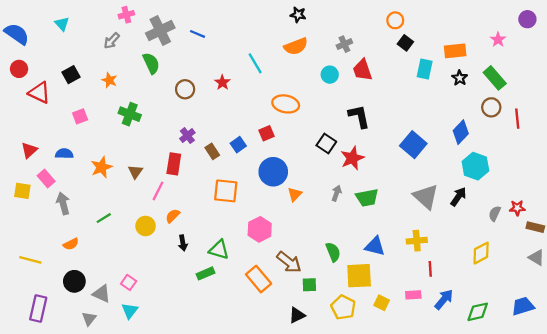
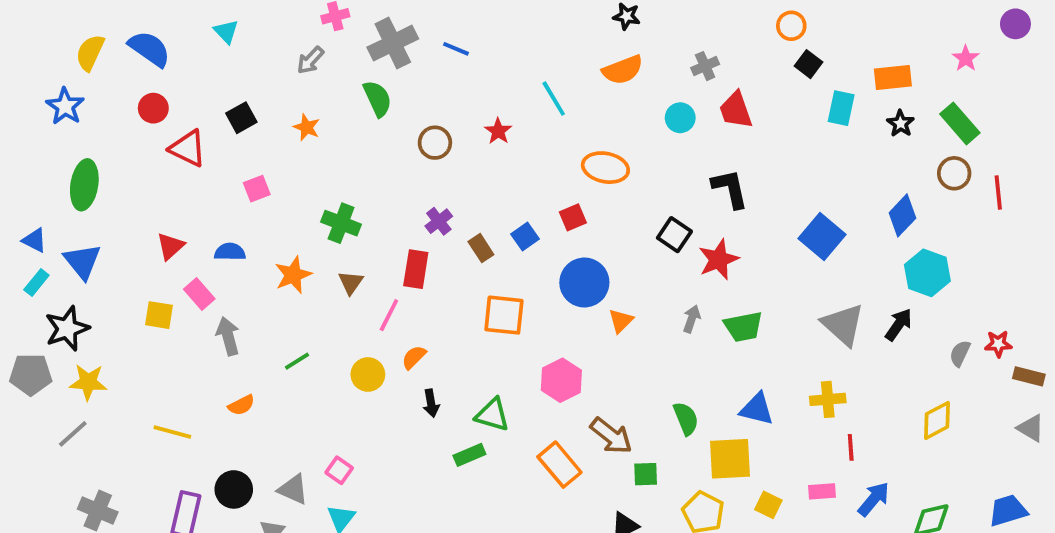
green cross: (130, 114) -> (341, 223), moved
black circle: (74, 281) -> (234, 489), moved

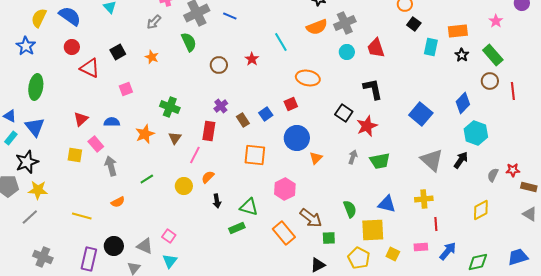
gray cross: (705, 66) -> (345, 23), moved, size x1.5

